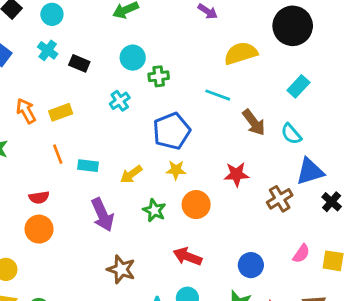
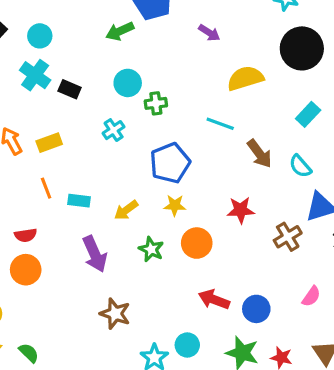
cyan cross: (48, 50) -> (35, 75), size x1.4
red arrow: (187, 256) -> (214, 299), moved

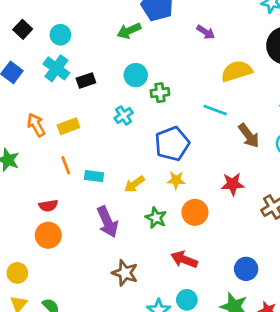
black rectangle: (70, 89) -> (86, 80), turned -42
red arrow: (214, 299) -> (184, 259), moved

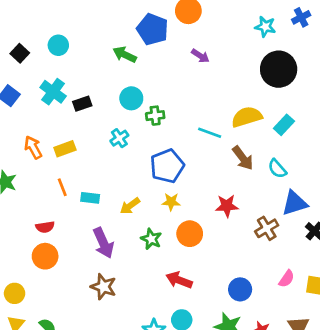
green arrow: (129, 31) -> (125, 55), turned 50
cyan circle: (60, 35) -> (58, 45), moved
yellow semicircle: (237, 71) -> (247, 117), moved
brown star: (125, 273) -> (103, 287), moved

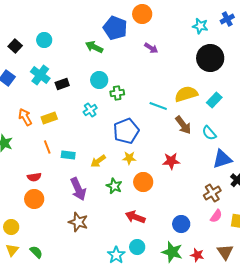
brown cross: (267, 228) -> (212, 193), moved

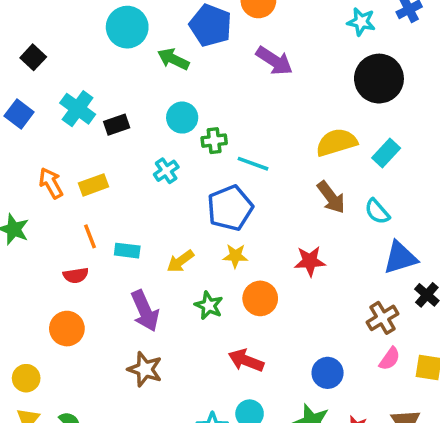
cyan circle: (44, 40) -> (127, 27), moved, size x1.5
purple arrow: (151, 48) -> (274, 61), size x1.5
cyan line: (158, 106) -> (253, 164), moved
red semicircle: (34, 177) -> (76, 275), moved

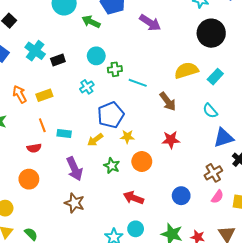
brown arrow: (331, 197) -> (168, 101), moved
blue pentagon: (230, 208) -> (111, 115), moved
blue circle: (328, 373) -> (181, 196), moved

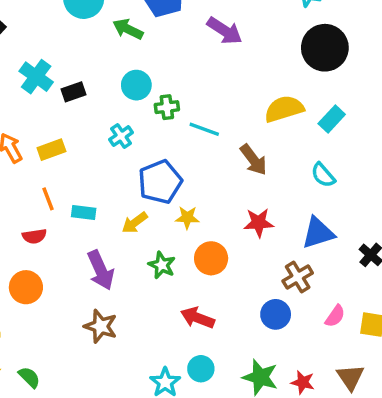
blue triangle: (224, 138) -> (318, 233), moved
brown cross: (213, 173) -> (298, 277), moved

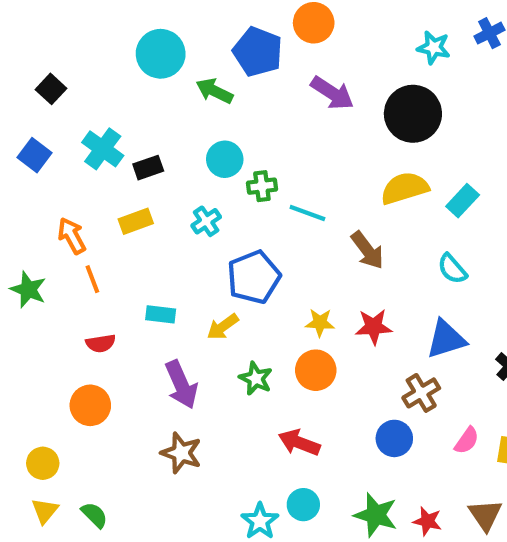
black circle: (325, 48) -> (413, 114), moved
yellow rectangle: (51, 150) -> (136, 221), moved
orange line: (48, 199) -> (92, 279), moved
yellow star: (187, 218) -> (320, 323), moved

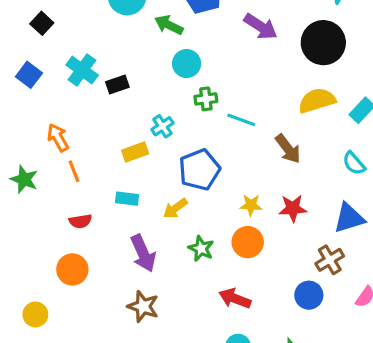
cyan circle: (225, 159) -> (187, 64), moved
yellow rectangle: (136, 221) -> (135, 152), moved

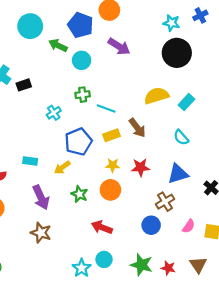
black circle: (323, 43) -> (177, 53), moved
cyan circle: (187, 64) -> (82, 60), moved
yellow rectangle: (135, 152) -> (112, 135), moved

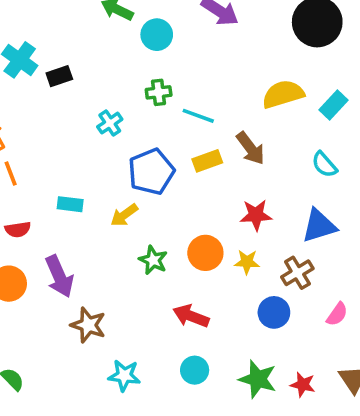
yellow star: (113, 165) -> (247, 262), moved
purple arrow: (41, 197) -> (59, 276), moved
cyan star: (82, 268) -> (124, 376), moved, turned -30

